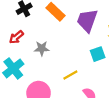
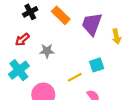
cyan square: (98, 54) -> (97, 65), moved

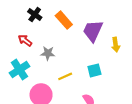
black cross: (30, 12) -> (35, 15), turned -32
red arrow: (22, 40) -> (25, 40), turned 72
yellow line: (75, 77) -> (65, 76), moved

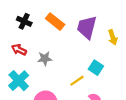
cyan square: (94, 70) -> (96, 68), turned -32
yellow line: (65, 76) -> (77, 81), moved

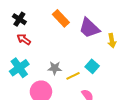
black cross: (24, 21) -> (19, 19), moved
purple trapezoid: (87, 27) -> (89, 28), turned -70
gray star: (45, 59) -> (55, 68), moved

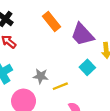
cyan square: (92, 66) -> (87, 67), moved

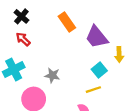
yellow line: (60, 86) -> (93, 90), moved

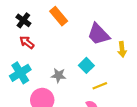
orange rectangle: (67, 22) -> (59, 16), moved
cyan square: (99, 70) -> (86, 65), moved

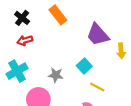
red arrow: (27, 42) -> (25, 40), turned -56
yellow line: (100, 86) -> (97, 87), turned 48

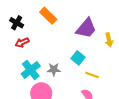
purple trapezoid: (98, 35) -> (86, 28), turned -90
cyan cross: (17, 71) -> (31, 70), moved

